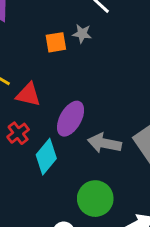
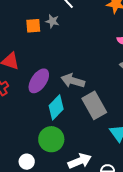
gray arrow: (104, 143) -> (73, 81), moved
cyan diamond: (46, 157) -> (56, 107), moved

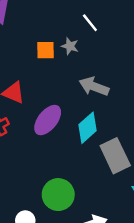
gray arrow: (73, 81) -> (94, 86), moved
cyan diamond: (56, 107) -> (87, 128), moved

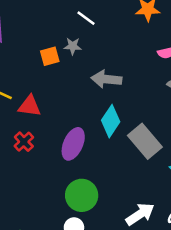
purple ellipse: (48, 120) -> (73, 144), moved
green circle: (58, 195) -> (82, 195), moved

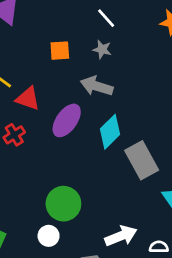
gray star: (73, 46) -> (102, 49), moved
gray arrow: (106, 79) -> (97, 86), moved
purple ellipse: (73, 144) -> (67, 120), moved

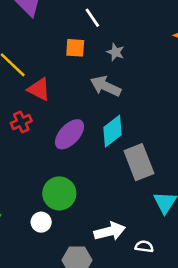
white line: (106, 18) -> (92, 18), moved
purple ellipse: (67, 120) -> (70, 134), moved

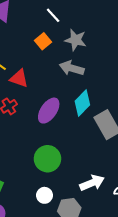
orange square: (75, 48) -> (43, 41), turned -35
gray star: (116, 52) -> (76, 40), size x1.5
white circle: (41, 222) -> (45, 195), moved

